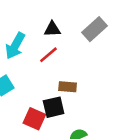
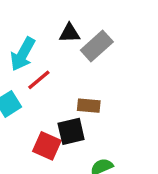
gray rectangle: (94, 29) -> (97, 46), moved
red line: (48, 55) -> (39, 80), moved

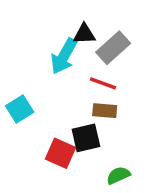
cyan arrow: (23, 54) -> (64, 56), moved
red line: (39, 80) -> (103, 83), moved, turned 60

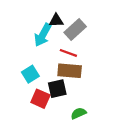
cyan square: (20, 109) -> (30, 74), moved
brown rectangle: (105, 111) -> (70, 71), size x1.5

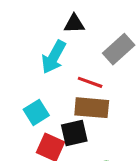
black triangle: (56, 20) -> (74, 24), moved
gray rectangle: (75, 29) -> (119, 49), moved

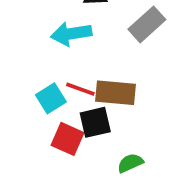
cyan arrow: (54, 57) -> (71, 34), turned 52
red line: (90, 82) -> (80, 89), moved

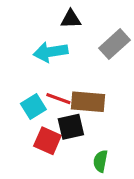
green semicircle: (130, 163) -> (100, 161), turned -55

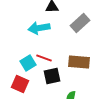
brown rectangle: (88, 102) -> (79, 62), moved
red square: (47, 141) -> (20, 84), moved

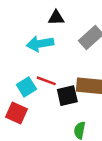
black square: (52, 76) -> (67, 96), moved

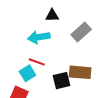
red line: (46, 81) -> (37, 62), moved

